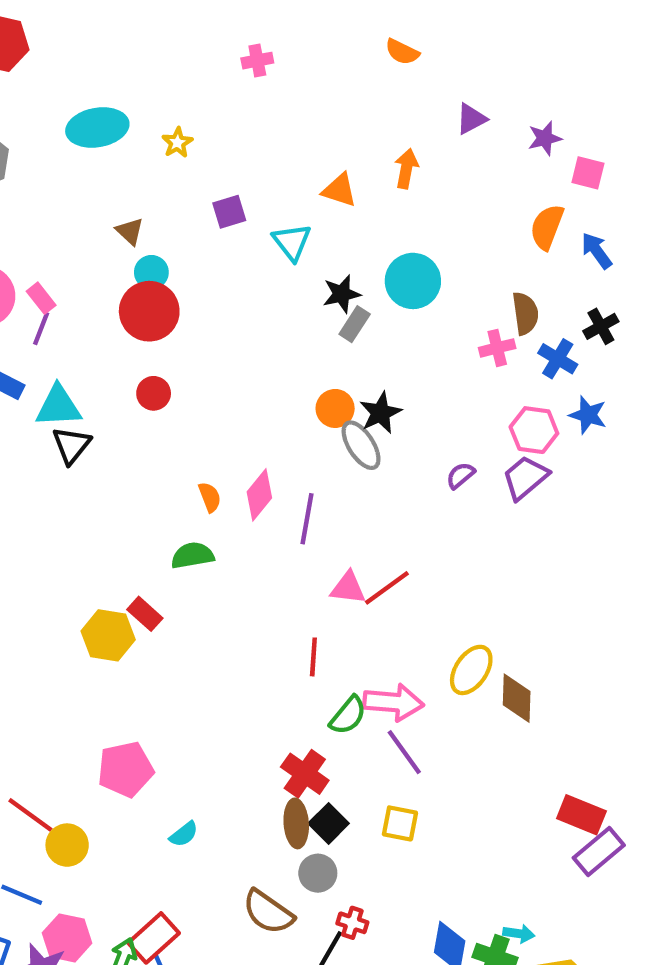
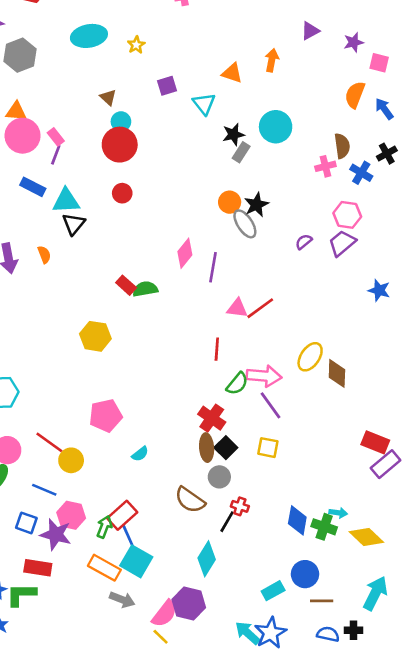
blue star: (588, 415) -> (379, 290), moved
orange semicircle: (210, 497) -> (44, 255), moved
red rectangle: (145, 614) -> (126, 285), moved

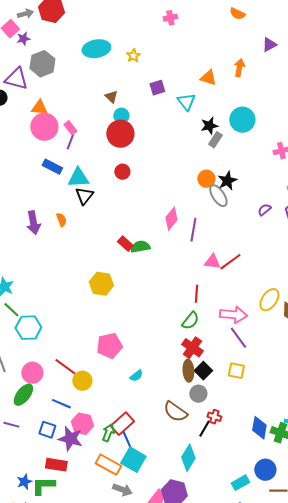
green semicircle: (237, 384) -> (190, 321), moved

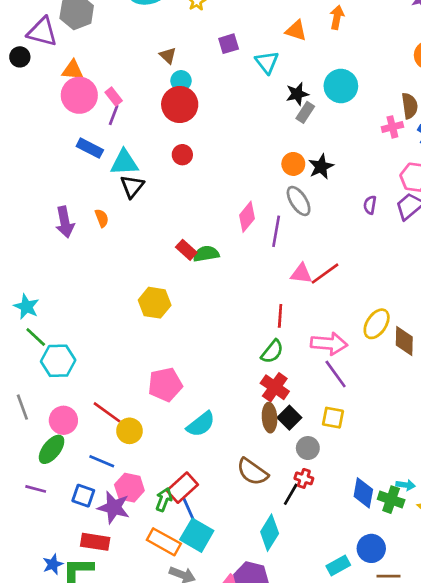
gray ellipse: (218, 196) -> (299, 201), moved
purple semicircle: (264, 210) -> (370, 205), turned -40
cyan semicircle: (136, 376) -> (201, 424), size x1.6
gray circle: (198, 394) -> (308, 448), moved

